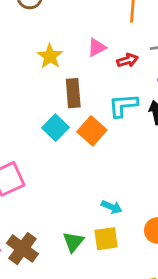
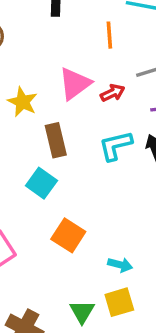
pink triangle: (97, 48) -> (75, 84), size x1.5
orange square: (92, 131) -> (68, 235), moved

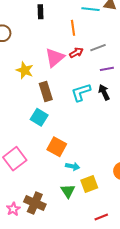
red arrow: (112, 93) -> (76, 53), moved
cyan arrow: (120, 265) -> (73, 166), moved

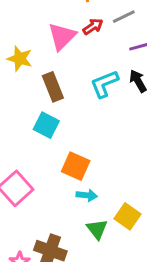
cyan arrow: (73, 166) -> (87, 195), moved
yellow square: (89, 184) -> (127, 216), turned -30

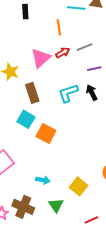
orange square: (76, 166) -> (46, 134), moved
cyan arrow: (87, 195) -> (43, 180), moved
green triangle: (97, 229) -> (56, 205), moved

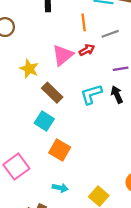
gray line: (85, 47) -> (110, 34), moved
brown rectangle: (32, 93) -> (52, 93), turned -30
orange square: (46, 134) -> (60, 150), moved

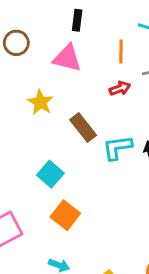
pink triangle: (63, 55) -> (67, 58), moved, turned 45
brown rectangle: (52, 93) -> (83, 127), moved

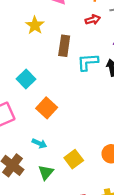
brown rectangle: (83, 127) -> (64, 46), turned 42
cyan square: (50, 174) -> (26, 79), moved

